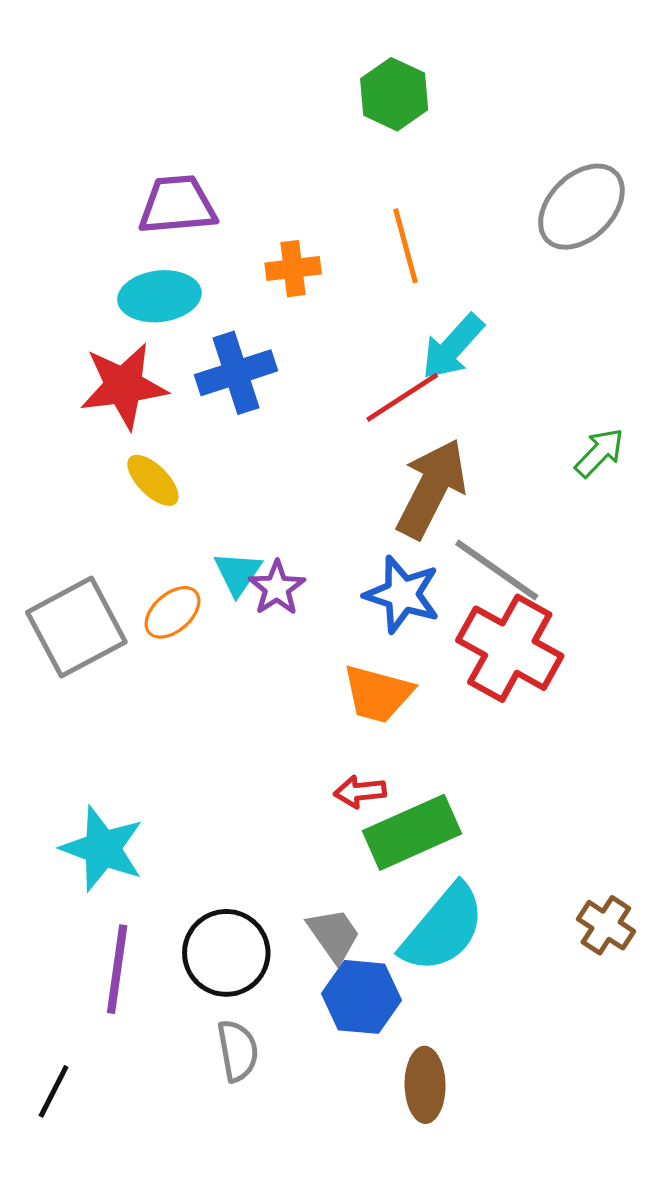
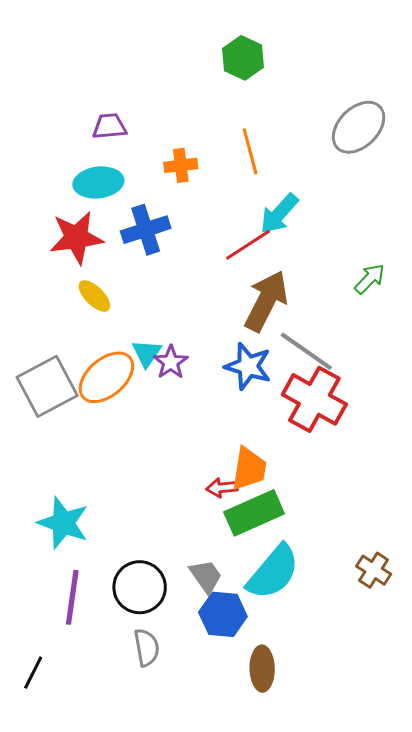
purple trapezoid: (177, 205) -> (109, 126), size x0.7
orange ellipse: (172, 612) -> (106, 377), size x1.6
orange trapezoid: (378, 694) -> (249, 469), moved, turned -96

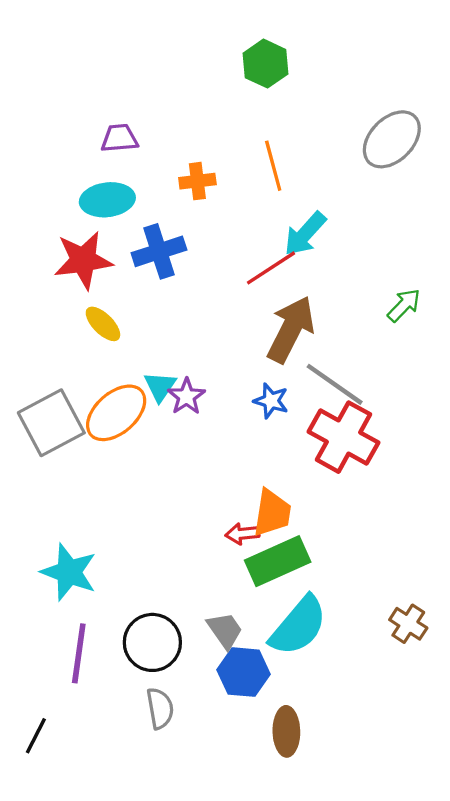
blue star: (248, 366) -> (271, 401), size x0.7

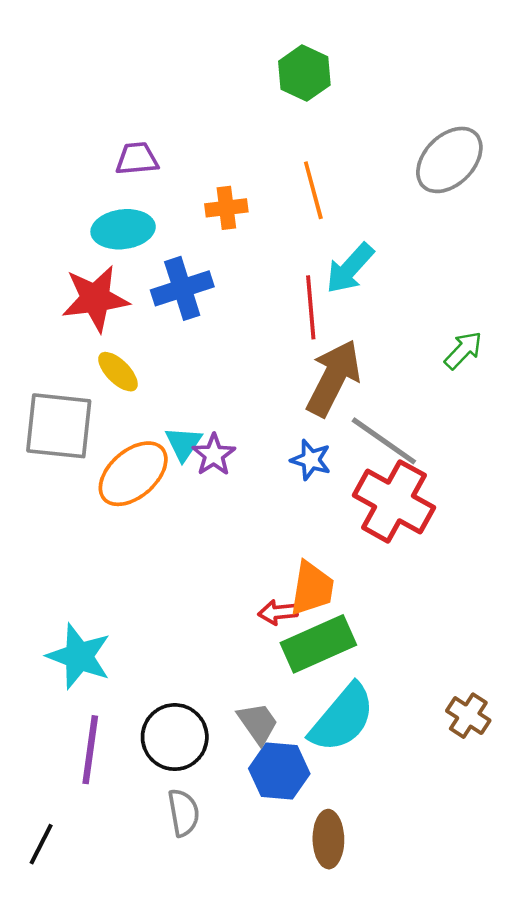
red line: (271, 268) -> (311, 307), turned -62
gray square: (51, 423) -> (59, 426), moved, turned 34

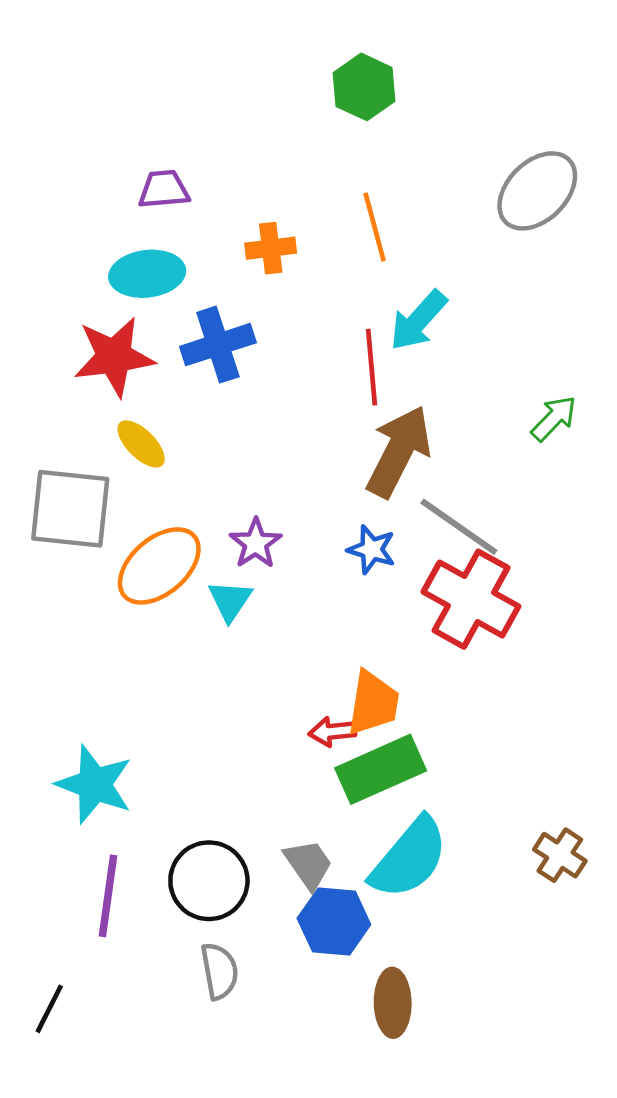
cyan triangle: (184, 443) -> (230, 601), moved

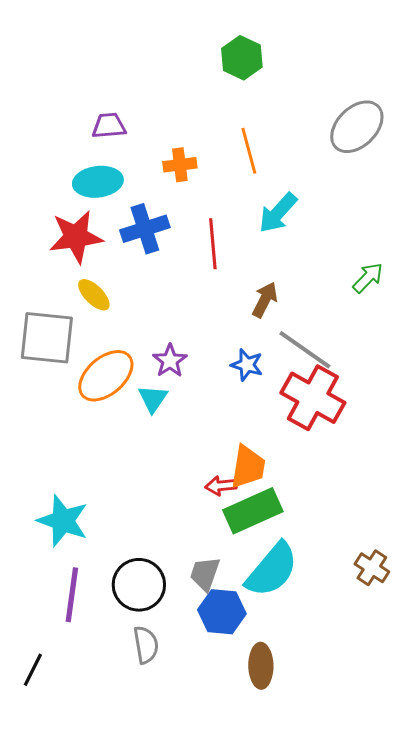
red line: (372, 367) -> (213, 244), moved
brown arrow: (399, 451) -> (265, 300), size x0.6
gray trapezoid: (308, 864) -> (205, 574), turned -126

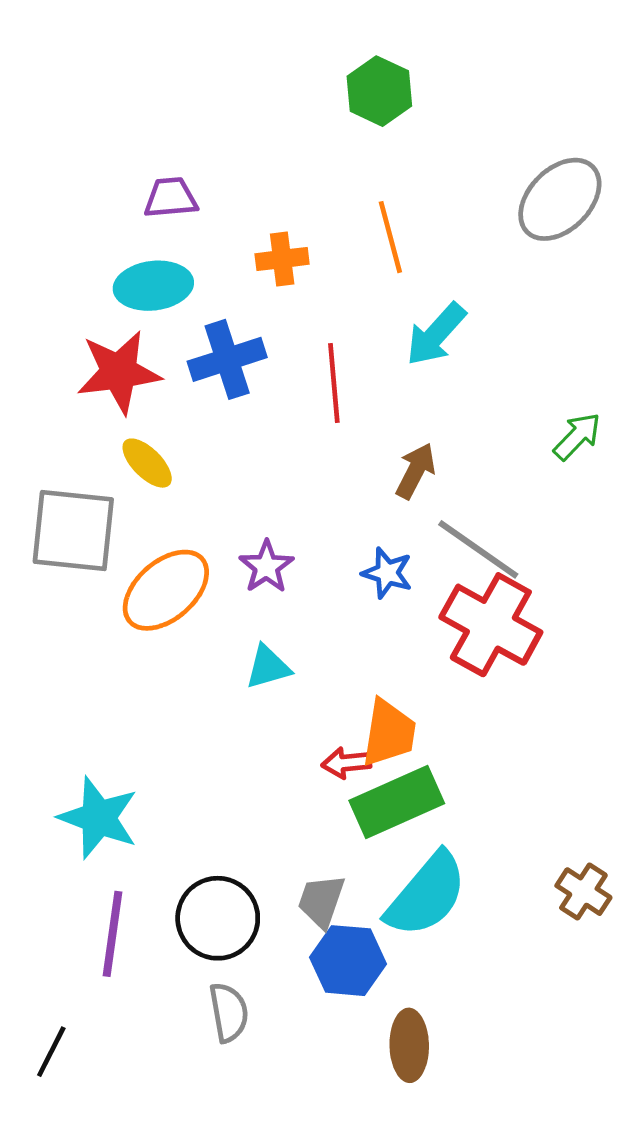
cyan triangle: (153, 399) -> (268, 667), moved, turned 40

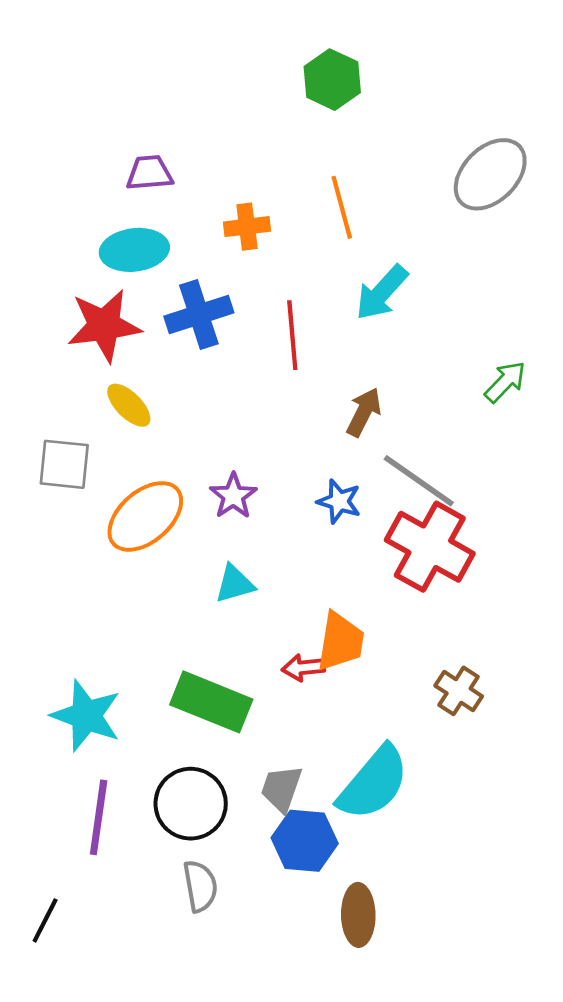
gray square: (73, 531) -> (64, 464), size x0.7
green rectangle: (397, 802) -> (211, 702), moved, turned 46
brown cross: (583, 892) -> (459, 691), moved

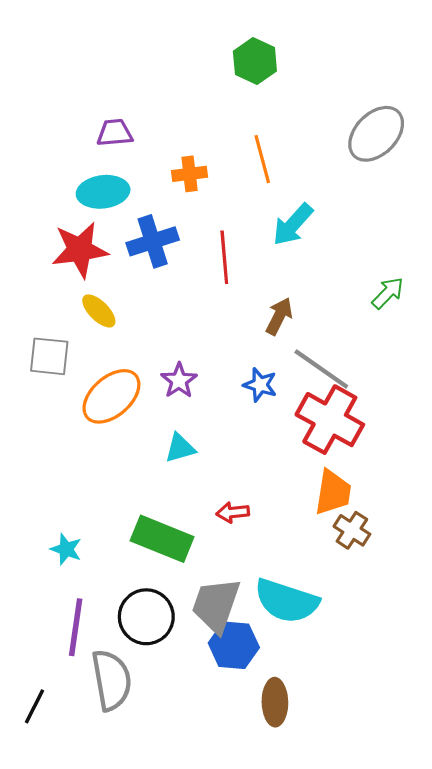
orange trapezoid: (340, 642) -> (333, 492), moved
cyan star: (86, 716) -> (66, 549), size x0.6
cyan semicircle: (373, 783) -> (287, 601), turned 68
gray trapezoid: (281, 789) -> (216, 605), size x1.5
gray semicircle: (200, 886) -> (111, 680), moved, size x1.5

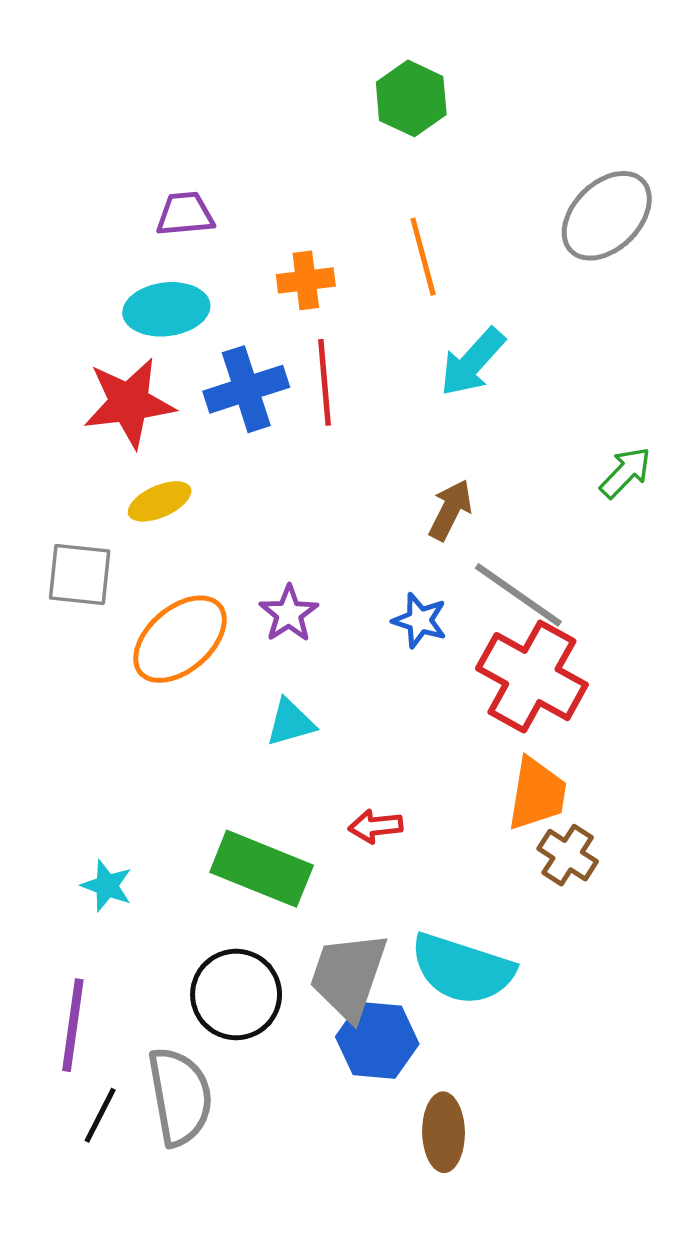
red line: (224, 257) -> (324, 382), moved
yellow ellipse: (99, 311) -> (160, 501), turned -69
purple line: (76, 627) -> (73, 1025), moved
black line: (34, 706) -> (100, 1115), moved

